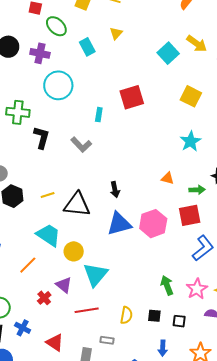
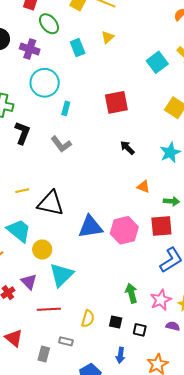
cyan rectangle: (99, 115) -> (66, 108), moved
black arrow: (115, 189) -> (127, 148), moved, turned 140

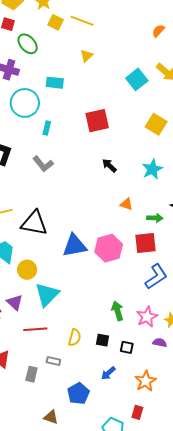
cyan rectangle: (78, 48) -> (55, 83), moved, turned -60
blue arrow: (120, 355) -> (108, 373), turned 42

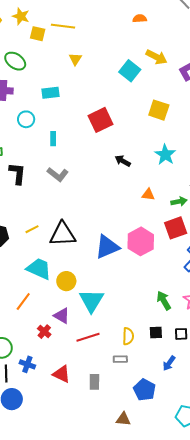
orange semicircle: (158, 31) -> (140, 19), turned 56
cyan circle: (25, 103) -> (26, 119), size x0.6
gray rectangle: (53, 361) -> (120, 359), moved

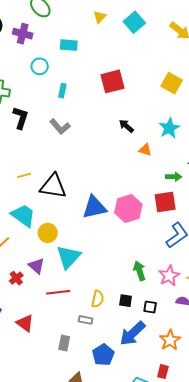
cyan square: (130, 71) -> (134, 22), moved
orange triangle: (148, 195) -> (145, 150), moved
blue arrow: (169, 363) -> (132, 333), size x1.8
gray rectangle: (94, 382) -> (64, 343), moved

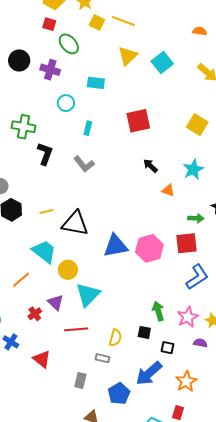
yellow triangle: (100, 17) -> (128, 56), size x1.5
black square: (126, 301) -> (144, 332), moved

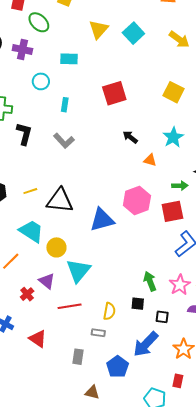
pink hexagon: (149, 248) -> (137, 200), moved

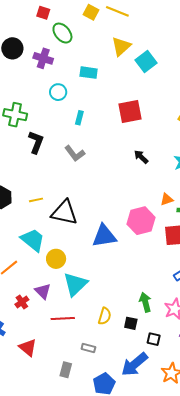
cyan square: (133, 33) -> (146, 61), moved
orange triangle: (150, 160) -> (167, 199), moved, turned -40
yellow semicircle: (109, 311) -> (105, 316), moved

